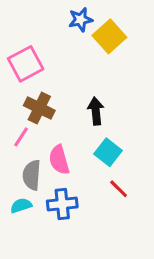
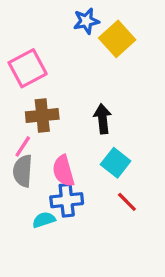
brown cross: (39, 108) -> (42, 115), turned -32
gray semicircle: (32, 175) -> (23, 171), moved
blue cross: (62, 204) -> (67, 200), moved
cyan semicircle: (21, 206) -> (44, 220), moved

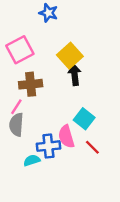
blue star: (86, 21) -> (48, 13), moved, turned 30
yellow square: (117, 39) -> (70, 56), moved
black arrow: (103, 119) -> (75, 75), moved
pink semicircle: (63, 171) -> (66, 137), moved

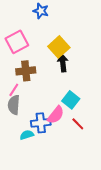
pink semicircle: (66, 137) -> (56, 115), turned -126

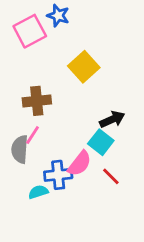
pink square: (17, 42) -> (30, 31), moved
black arrow: (63, 63) -> (112, 119), moved, turned 72
pink line: (14, 90) -> (33, 135), moved

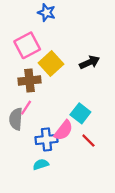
pink square: (30, 31) -> (27, 45), moved
yellow square: (84, 67) -> (51, 63), moved
black arrow: (112, 119) -> (90, 62), moved
cyan semicircle: (38, 192) -> (41, 164), moved

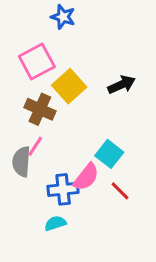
brown cross: (29, 80) -> (40, 109), turned 30

